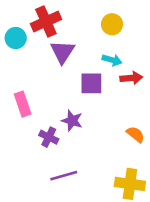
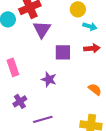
cyan arrow: (112, 60) -> (90, 26), moved
purple cross: (49, 137) -> (20, 101), moved, turned 32

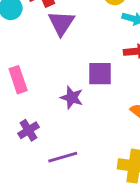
purple square: (63, 52) -> (100, 74), moved

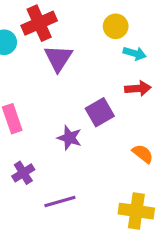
purple square: (100, 74) -> (100, 112), turned -30

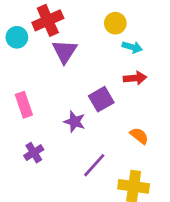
purple line: (60, 201) -> (94, 165), moved, turned -32

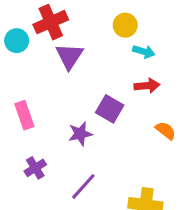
purple square: (101, 99) -> (110, 109), turned -30
purple star: (75, 122) -> (80, 134), turned -30
orange semicircle: (139, 136) -> (166, 131), moved
purple line: (94, 165) -> (83, 186), moved

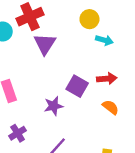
red arrow: (147, 86) -> (107, 79), moved
orange semicircle: (166, 131) -> (111, 107), moved

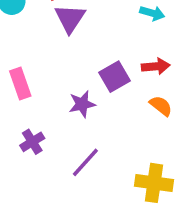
purple square: (77, 86) -> (115, 77), turned 30

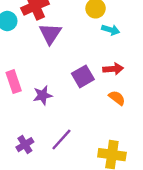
purple star: (82, 104) -> (43, 95), moved
purple cross: (32, 142) -> (25, 145), moved

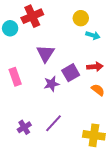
purple triangle: (50, 34) -> (45, 54), moved
purple star: (43, 95) -> (51, 84), moved

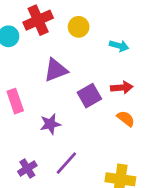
yellow circle: (81, 18) -> (79, 27), moved
purple triangle: (45, 54) -> (56, 70), turned 36
purple star: (51, 84) -> (50, 124), moved

